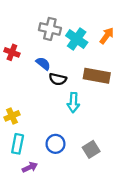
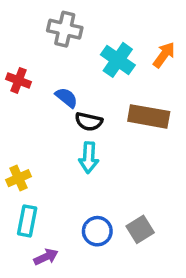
gray cross: (50, 29) -> (65, 29), moved
cyan arrow: (73, 103) -> (89, 158), moved
blue circle: (55, 144) -> (97, 231), moved

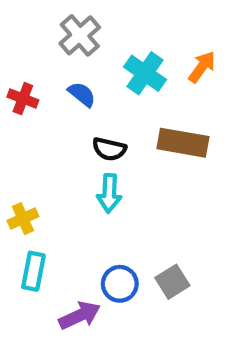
gray cross: (65, 29) -> (80, 35), turned 36
blue semicircle: (66, 98) -> (82, 94), moved
purple arrow: (46, 257) -> (80, 315), moved, size x1.4

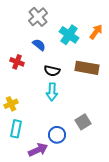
red cross: (23, 99) -> (17, 62), moved
gray square: (172, 282) -> (83, 122), moved

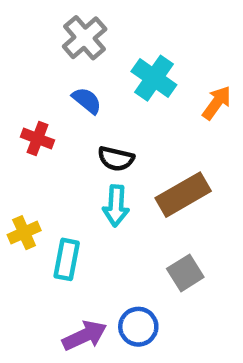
orange arrow: (96, 32) -> (217, 103), moved
brown rectangle: (87, 68) -> (183, 195), moved, turned -40
cyan rectangle: (16, 129) -> (67, 259), moved
blue circle: (57, 135) -> (138, 327), moved

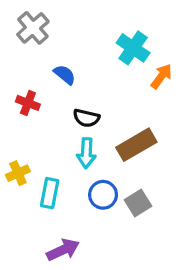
gray cross: (85, 38) -> (33, 28), moved
cyan cross: (154, 78) -> (133, 48), moved
blue circle: (138, 327) -> (103, 195), moved

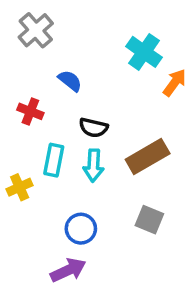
cyan rectangle: (50, 193) -> (54, 160), moved
blue circle: (103, 195) -> (81, 229), moved
gray square: (138, 203) -> (149, 220), turned -36

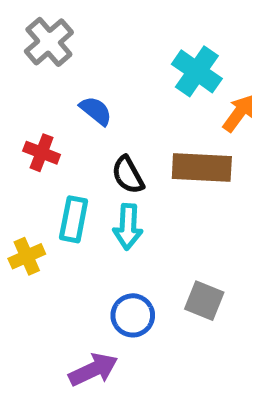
black semicircle: (93, 128) -> (128, 175), turned 48
brown rectangle: (148, 156) -> (202, 168), moved, turned 33
blue circle: (81, 229) -> (133, 315), moved

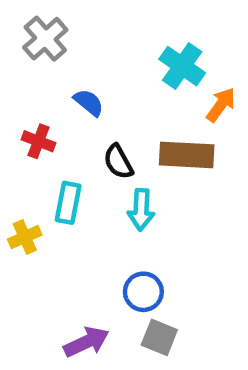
cyan arrow: (128, 227) -> (141, 210), moved
gray square: (204, 301) -> (159, 337), moved
blue circle: (133, 315) -> (143, 292), moved

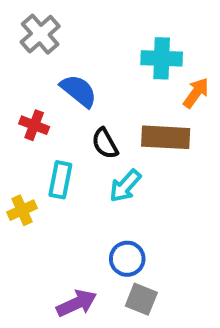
cyan cross: (182, 66) -> (162, 58), turned -33
blue semicircle: (89, 102) -> (79, 91), size x1.4
cyan arrow: (141, 210) -> (125, 186), turned 39

